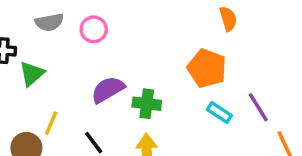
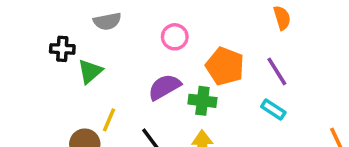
pink circle: (94, 29) -> (175, 37), moved
orange pentagon: (207, 68) -> (225, 66), moved
purple line: (258, 107) -> (277, 71), moved

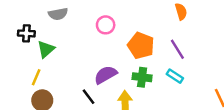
purple semicircle: (164, 87) -> (106, 75), moved
green cross: (202, 101) -> (142, 77), moved
yellow line: (109, 120) -> (36, 77), moved

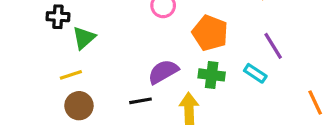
purple line: (177, 49) -> (273, 46), moved
yellow line: (36, 77) -> (71, 75), turned 49
black line: (89, 97) -> (140, 101), turned -63

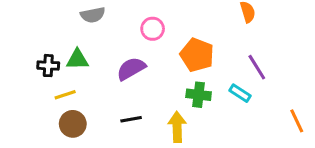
black cross: (58, 17) -> (48, 66), moved
green triangle: (84, 38) -> (77, 59), turned 40
purple semicircle: (163, 72) -> (131, 69), moved

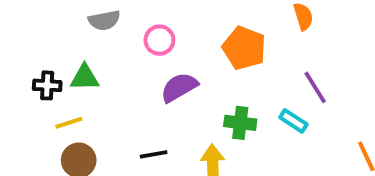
pink circle: (153, 29) -> (159, 40), moved
orange pentagon: (197, 55) -> (244, 48), moved
purple semicircle: (131, 69) -> (179, 87), moved

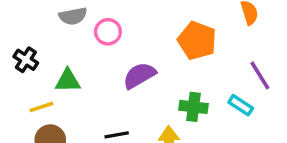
pink circle: (159, 40) -> (108, 32), moved
green triangle: (85, 78) -> (68, 81), moved
black cross: (47, 85) -> (26, 60), moved, turned 30

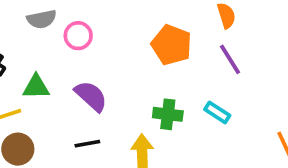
purple semicircle: (139, 75) -> (91, 96), moved, turned 72
purple line: (260, 75) -> (230, 59), moved

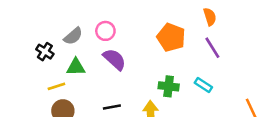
gray semicircle: (42, 19) -> (73, 36), moved, turned -30
purple semicircle: (91, 96) -> (114, 59), moved

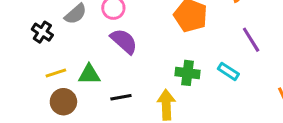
purple line: (212, 48) -> (251, 40), moved
green triangle: (76, 67) -> (89, 74), moved

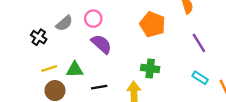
cyan rectangle: (228, 71) -> (200, 78), moved

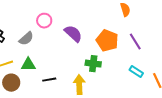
gray semicircle: (64, 23) -> (26, 39), moved
orange pentagon: (152, 24) -> (107, 41), moved
purple semicircle: (101, 44) -> (73, 34), moved

